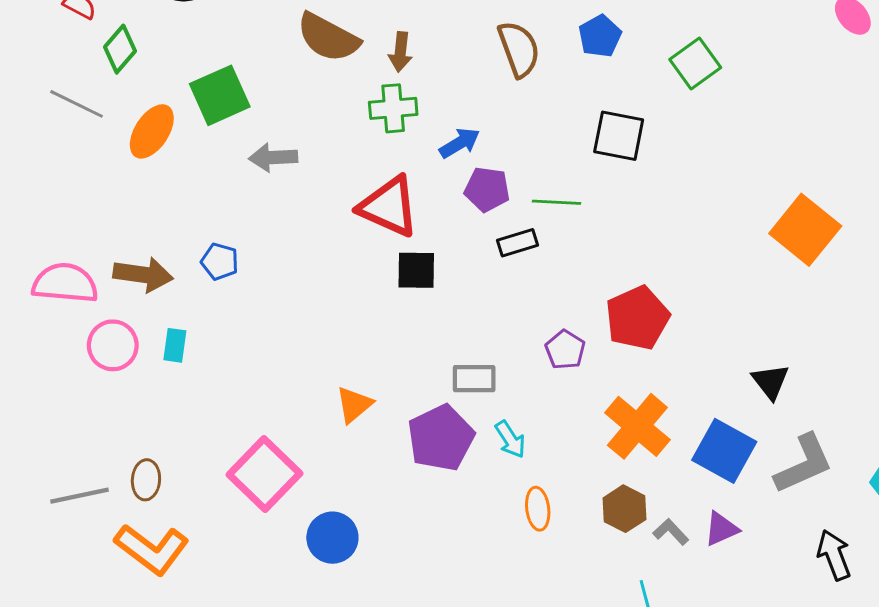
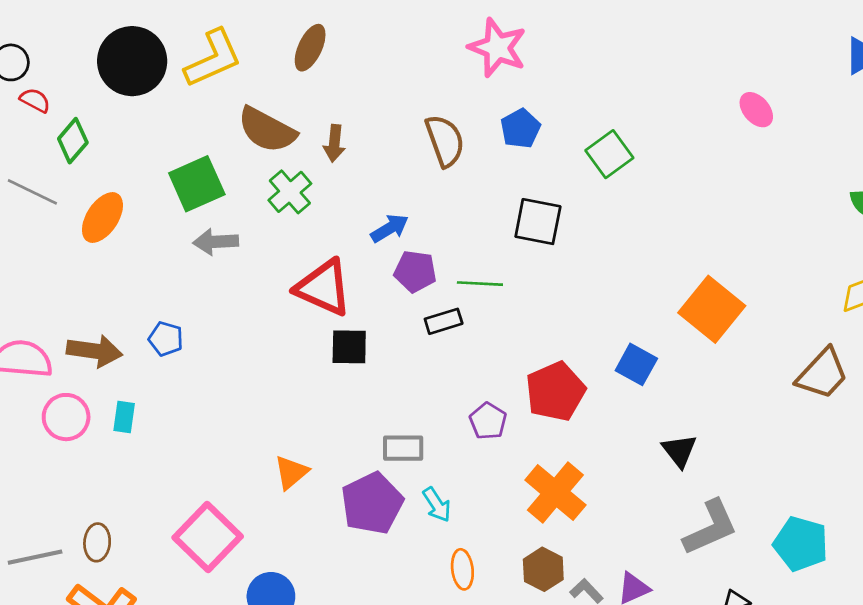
green square: (220, 95) -> (197, 184), moved
green cross: (393, 108) -> (290, 192), moved, turned -36
blue square: (724, 451) -> (636, 364), moved, size x0.7

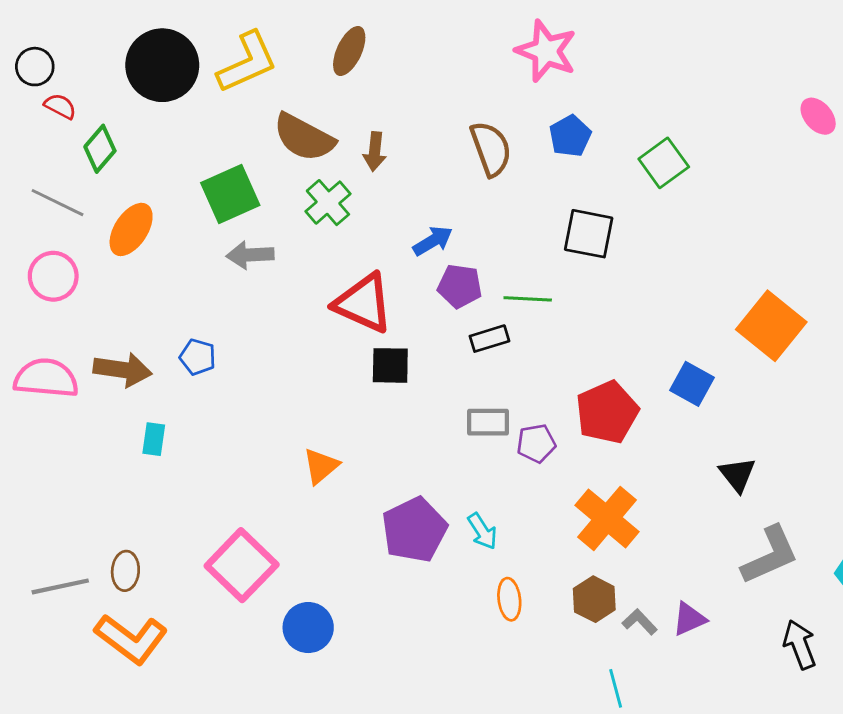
pink circle: (66, 417) -> (53, 276), moved
purple pentagon: (488, 421) -> (536, 443), turned 30
gray rectangle: (403, 448) -> (488, 422), moved
orange triangle: (291, 472) -> (321, 466), moved

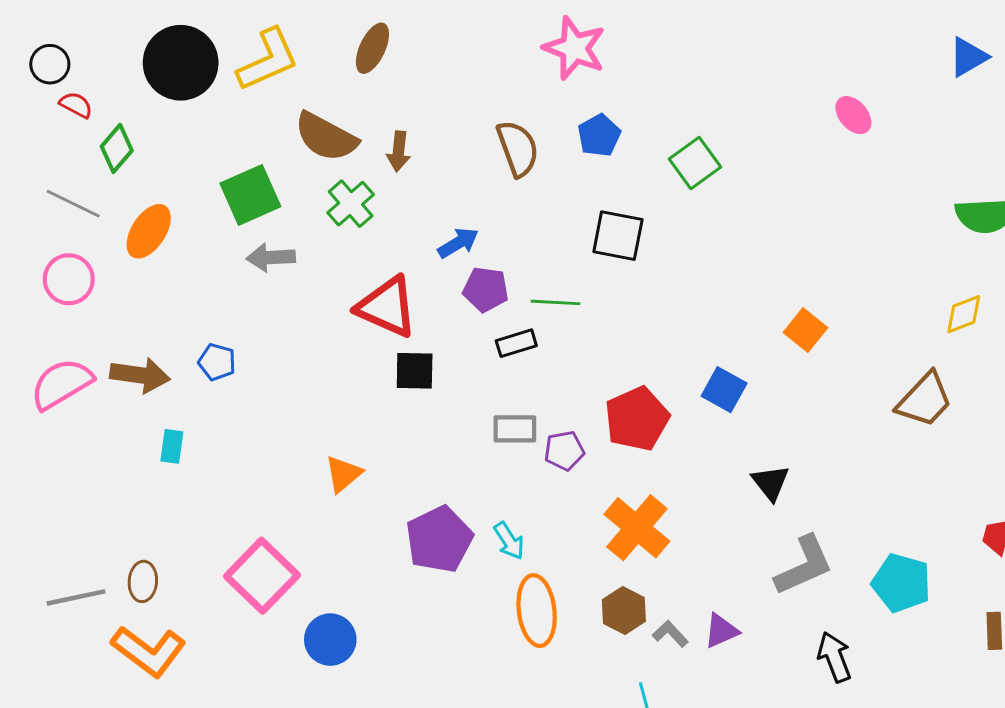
orange square: (771, 326) -> (805, 330), size x0.6
pink semicircle: (46, 378) -> (61, 384), turned -36
orange ellipse: (509, 599) -> (537, 611), size x1.6

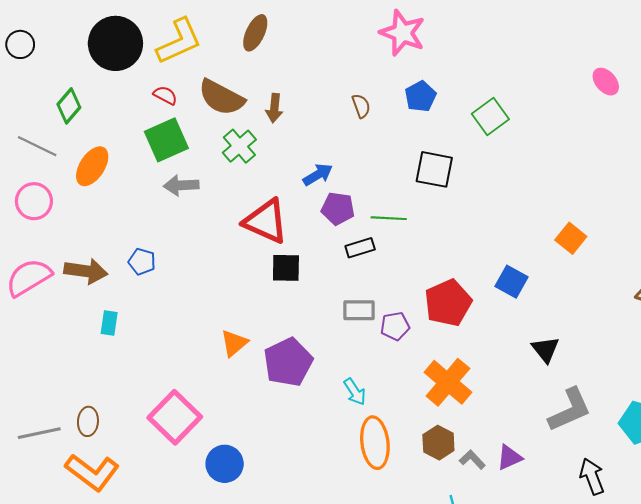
red semicircle: (76, 105) -> (165, 95), moved
brown semicircle: (518, 148) -> (361, 106), size x0.6
purple pentagon: (439, 539) -> (288, 362), moved

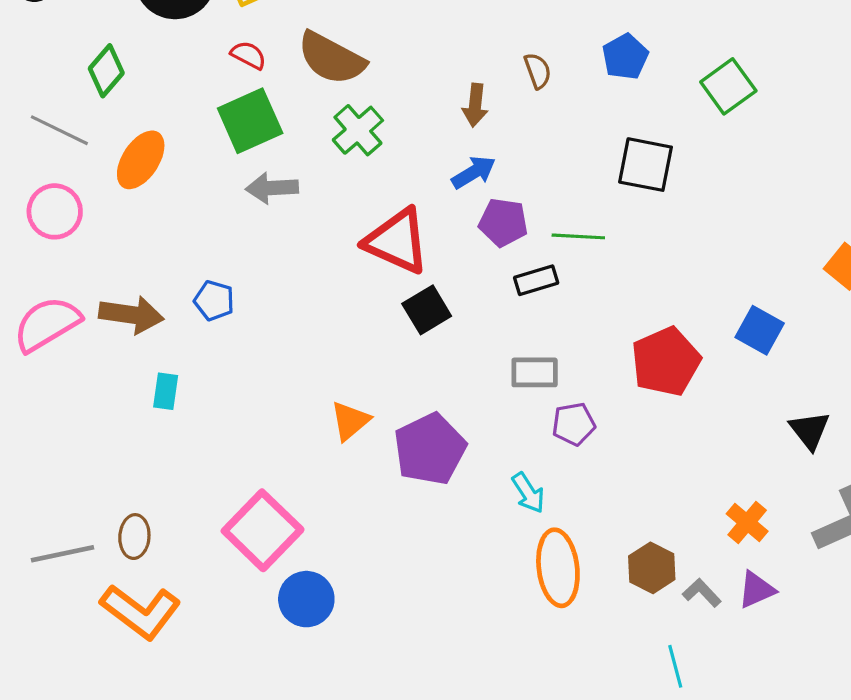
brown arrow: (274, 108) -> (475, 105), moved
black square: (286, 268) -> (427, 310), turned -32
purple pentagon: (395, 326) -> (574, 424), moved
orange cross: (448, 382) -> (747, 522), moved, size x0.6
blue circle: (225, 464) -> (306, 599), moved

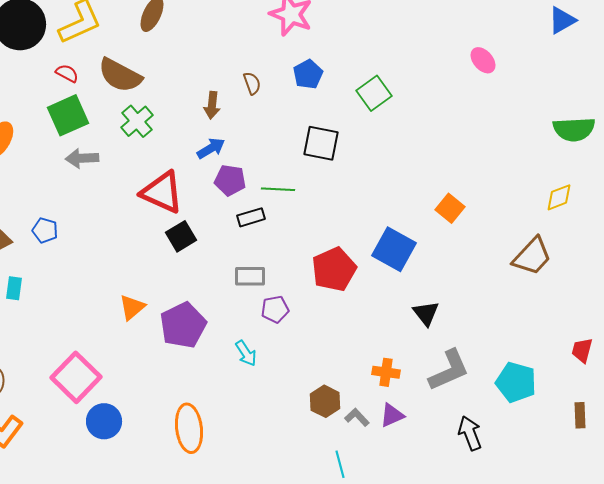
blue square: (760, 330) -> (394, 249), size x1.4
orange cross: (747, 522) -> (386, 372), turned -32
orange ellipse: (558, 568) -> (189, 428), moved

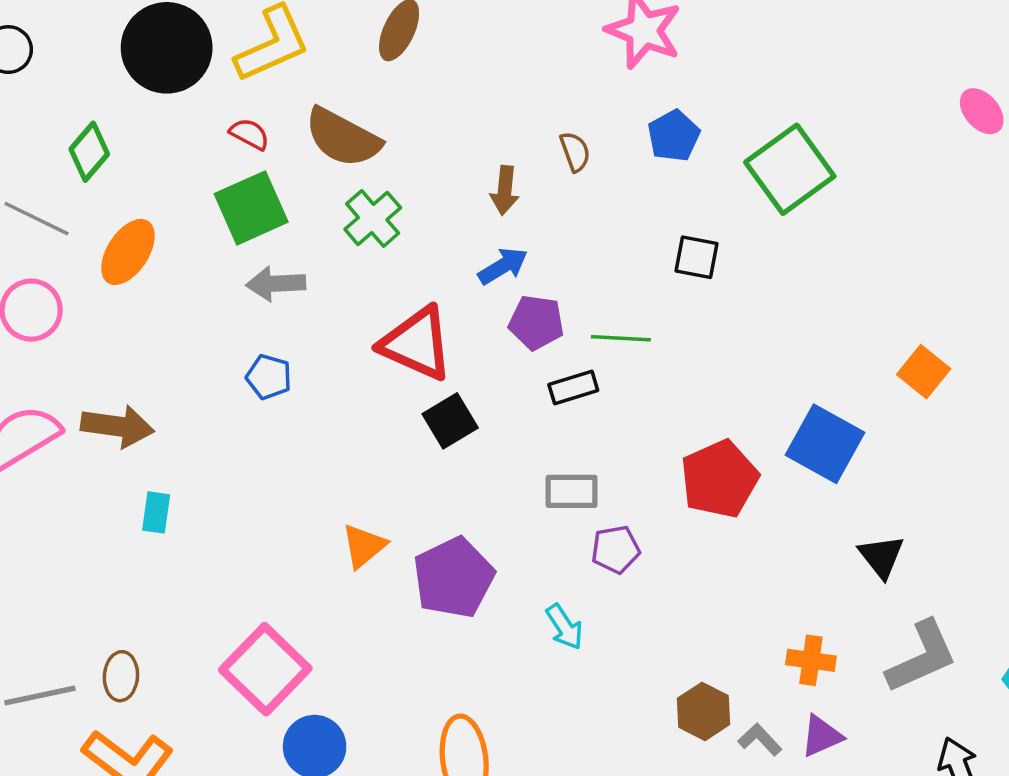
green square: (374, 93) -> (790, 169), size x1.4
black square: (321, 143) -> (697, 257), size x0.7
blue pentagon: (45, 230) -> (269, 377), moved

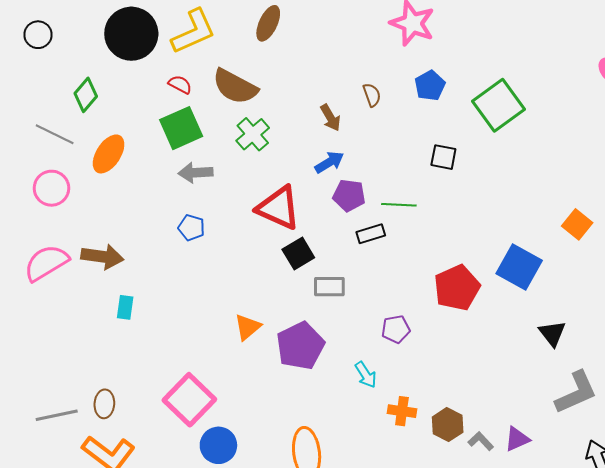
brown arrow: (505, 190) -> (330, 118), turned -36
gray rectangle: (572, 491) -> (329, 287), moved
orange cross: (811, 660) -> (402, 411), moved

